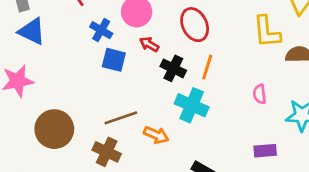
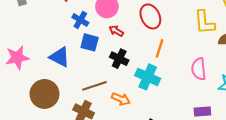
blue triangle: (32, 31) -> (60, 57), moved
black cross: (173, 68) -> (119, 59), moved
pink semicircle: (260, 94) -> (199, 69), size x1.5

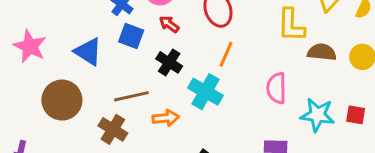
pink star: (17, 58) -> (30, 46), turned 30
orange arrow: (121, 99) -> (166, 118), turned -36

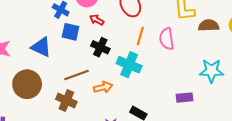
pink semicircle: (276, 88) -> (167, 39), moved

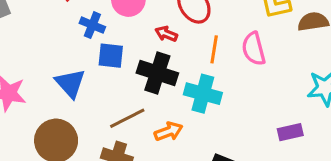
red arrow: (97, 20) -> (166, 34), moved
blue triangle: (41, 47) -> (70, 83), turned 30
black cross: (100, 47) -> (157, 73), size x1.4

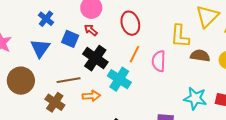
blue cross: (92, 25) -> (46, 19), moved
red arrow: (166, 34) -> (91, 30), moved

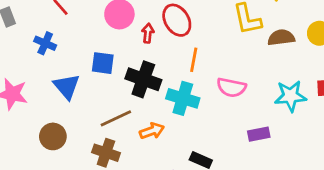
blue cross: (46, 19) -> (45, 43), moved
red arrow: (91, 30) -> (148, 33), moved, turned 72
pink semicircle: (159, 61) -> (231, 87), moved, turned -65
brown circle: (21, 81) -> (53, 136), size x0.7

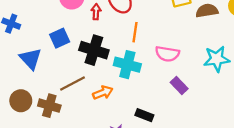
blue square: (103, 63) -> (60, 38), turned -30
purple rectangle: (259, 134) -> (179, 85), moved, turned 60
brown cross: (106, 153) -> (49, 106), moved

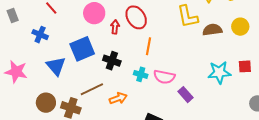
blue square: (60, 38) -> (82, 49), size x1.4
black cross: (94, 50) -> (112, 61), size x0.7
pink semicircle: (167, 54) -> (164, 77), moved
cyan cross: (127, 65) -> (141, 74), size x0.6

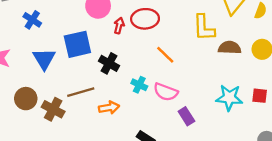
red ellipse: (136, 17) -> (145, 19), turned -70
orange line: (149, 46) -> (165, 55), moved, turned -66

